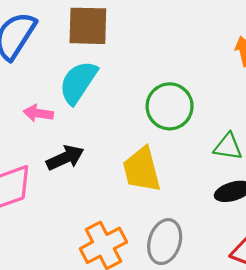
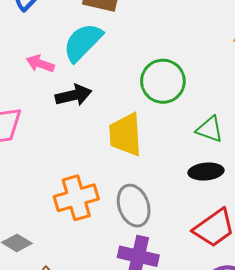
black arrow: (65, 158) -> (73, 95), moved
gray ellipse: (165, 242) -> (134, 206), turned -48

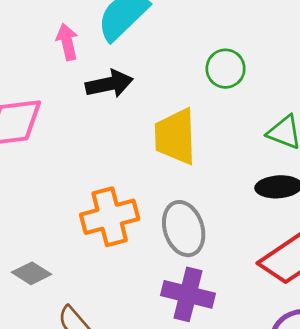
pink arrow: (40, 64) -> (67, 42), turned 56
green circle: (163, 81) -> (226, 69), size x0.7

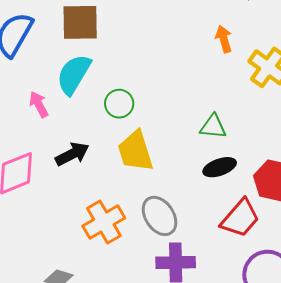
green circle: (226, 69) -> (119, 104), moved
black arrow: (109, 84) -> (72, 154), moved

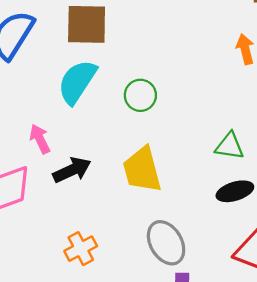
pink arrow: (39, 104) -> (40, 139), moved
green circle: (119, 104) -> (140, 95), moved
orange cross: (104, 222) -> (81, 249), moved, size x0.7

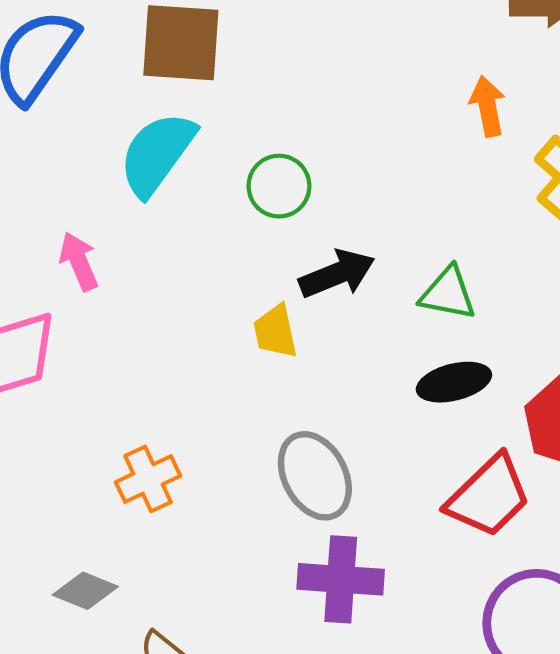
black arrow: (72, 170) -> (337, 274), moved
yellow trapezoid: (142, 170) -> (275, 331), size x0.6

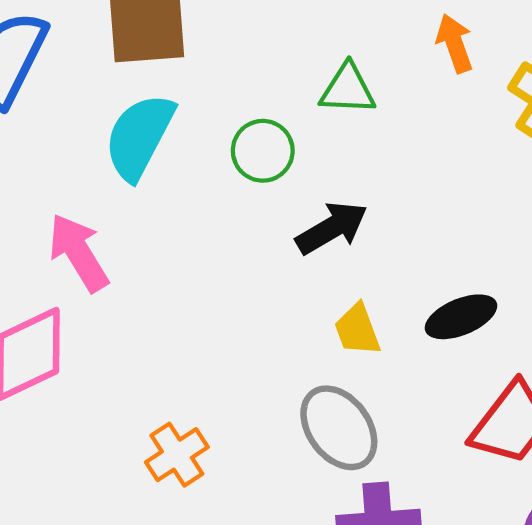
pink arrow: (79, 261) -> (79, 253), size x1.4
green triangle: (448, 293) -> (348, 89), moved
yellow trapezoid: (275, 331) -> (357, 330), moved

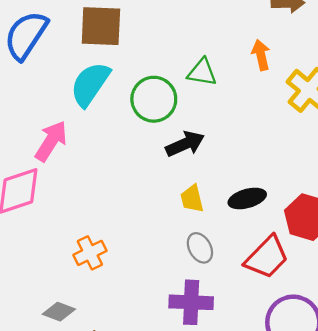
green circle: (263, 151) -> (154, 99), size x1.4
pink arrow: (79, 253) -> (51, 141), turned 57
gray ellipse: (339, 428) -> (200, 248), moved, size x0.7

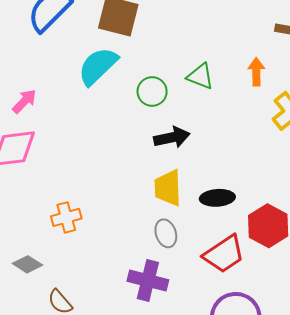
green circle: (154, 99) -> (152, 92), size x0.7
pink arrow: (51, 141) -> (24, 101), moved, size x0.7
yellow trapezoid: (192, 199) -> (168, 188), size x1.4

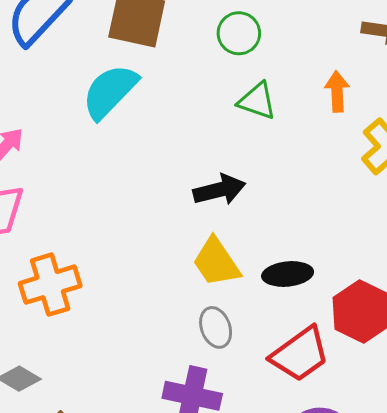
green circle: (152, 92) -> (239, 33), moved
yellow trapezoid: (168, 188) -> (216, 262), turned -30
orange cross: (66, 217) -> (50, 285), moved, size x1.4

